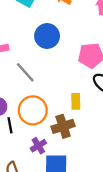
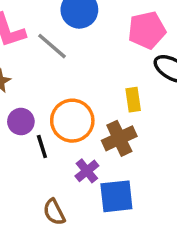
gray line: (25, 72) -> (52, 46), moved

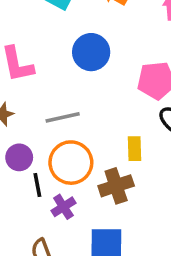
gray line: (52, 46) -> (63, 117), moved, turned -60
purple cross: (87, 171) -> (63, 207), moved

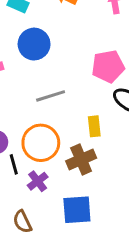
blue circle: (91, 52) -> (34, 44), moved
gray line: (63, 117) -> (51, 96), moved

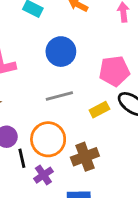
blue circle: (34, 44) -> (61, 52), moved
yellow rectangle: (94, 126) -> (99, 110), moved, turned 66

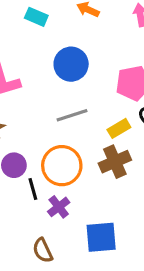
brown cross: (85, 157) -> (115, 162), moved

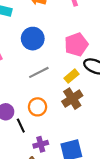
orange circle: (62, 166) -> (38, 107), size x0.7
purple cross: (59, 207) -> (41, 144), moved, turned 32

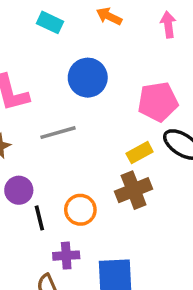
gray line: (39, 72) -> (58, 133), moved
orange circle: (38, 107) -> (80, 210), moved

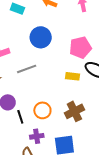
yellow rectangle: (140, 153) -> (72, 76), turned 40
brown cross: (134, 190) -> (74, 111), moved

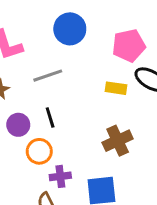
orange circle: (42, 110) -> (39, 151), moved
black line: (20, 117) -> (50, 118), moved

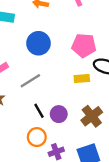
pink pentagon: (129, 46) -> (84, 45), turned 30
purple circle: (18, 125) -> (59, 114), moved

